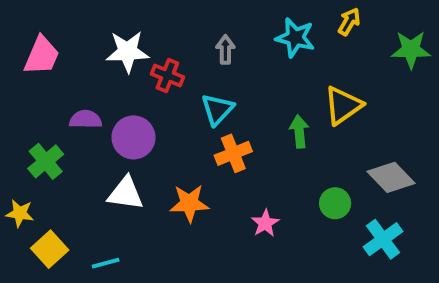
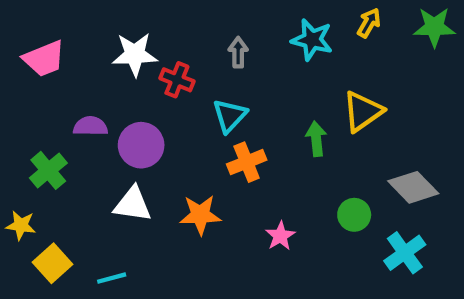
green star: (411, 50) -> (434, 27), moved
pink trapezoid: (42, 56) -> (44, 59), turned 45

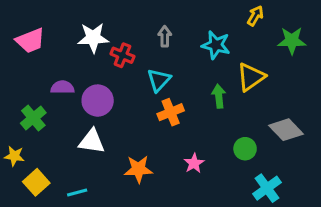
green star: (434, 27) -> (292, 41), moved
cyan star: (312, 40) -> (216, 45), moved
orange star: (200, 215) -> (138, 169), moved
cyan cross: (405, 253) -> (267, 188), moved

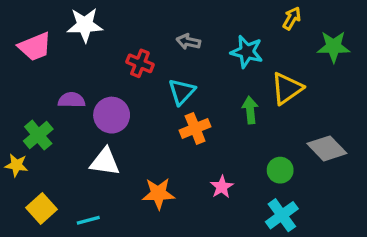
gray arrow: (165, 36) -> (188, 42), turned -78
white star: (93, 38) -> (85, 25), moved
yellow star: (14, 156) -> (16, 165), moved
cyan cross: (267, 188) -> (282, 215), moved

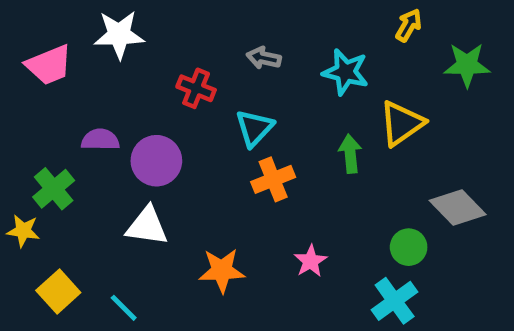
green circle: (280, 170) -> (409, 247), moved
cyan line: (88, 220) -> (124, 308), turned 60

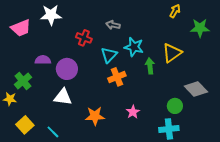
cyan star: (346, 72) -> (134, 47), moved
cyan cross: (395, 301) -> (169, 129), turned 30

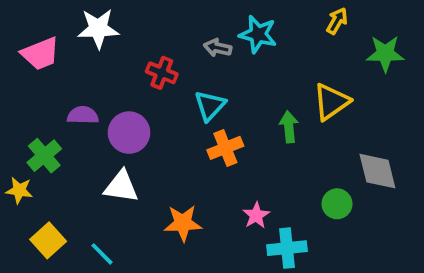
cyan star: (134, 47) -> (258, 34), moved
gray diamond: (196, 89) -> (377, 171), turned 30
cyan cross: (169, 129) -> (287, 248), moved

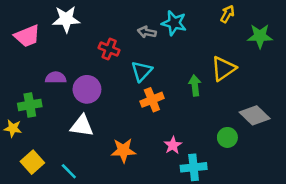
green cross: (44, 156) -> (30, 105), turned 30
gray diamond: (377, 171) -> (255, 115), turned -32

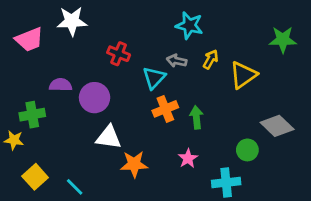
yellow arrow: (227, 14) -> (211, 59), moved
gray arrow: (147, 32) -> (177, 61), moved
green arrow: (195, 85) -> (196, 117), moved
white triangle: (82, 126) -> (109, 137), moved
cyan cross: (194, 167) -> (226, 183), moved

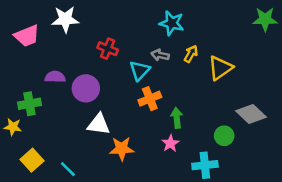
green star: (283, 40) -> (265, 19), moved
green arrow: (196, 117) -> (177, 118), moved

